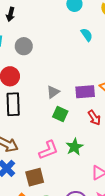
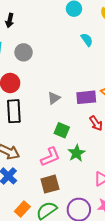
green square: (60, 114) -> (62, 130), moved
brown square: (35, 177) -> (50, 184), moved

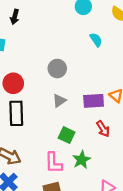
gray circle: (24, 52) -> (57, 69), moved
pink L-shape: (50, 157) -> (54, 163), turned 110

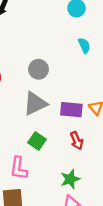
gray triangle: (59, 101) -> (35, 104), size x1.6
green star: (81, 160) -> (70, 179), moved

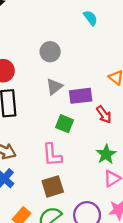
gray triangle: (35, 104) -> (54, 87), size x0.7
purple rectangle: (71, 110) -> (81, 96), moved

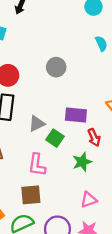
gray triangle: (54, 87) -> (37, 124), moved
green star: (106, 154) -> (82, 162), moved

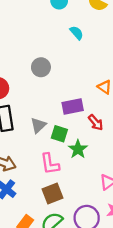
green star: (82, 162) -> (78, 149), moved

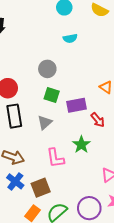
cyan semicircle: (77, 33) -> (70, 38), moved, turned 120
green square: (59, 134) -> (52, 95), moved
brown square: (52, 193) -> (41, 188), moved

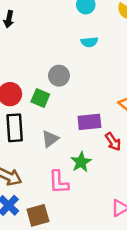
green square: (52, 95) -> (40, 98), moved
green star: (81, 145) -> (81, 162), moved

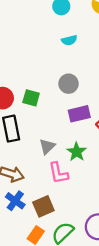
gray circle: (59, 76) -> (69, 84), moved
gray triangle: (50, 139) -> (47, 146), moved

